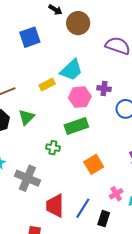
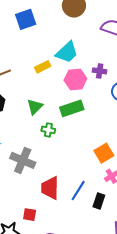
green triangle: (26, 117) -> (35, 107), moved
orange square: (94, 164) -> (104, 153), moved

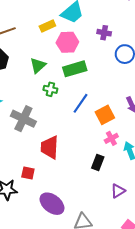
pink hexagon: (75, 79) -> (67, 42), moved
blue line: (78, 191) -> (81, 103), moved

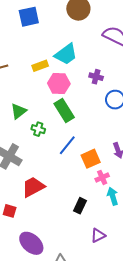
green triangle: (38, 65) -> (19, 111), moved
green rectangle: (75, 69) -> (64, 111), turned 70
pink cross: (111, 138) -> (102, 177), moved
red trapezoid: (50, 147) -> (33, 187), turned 55

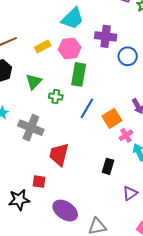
yellow rectangle: (40, 66) -> (43, 47), moved
purple cross: (96, 77) -> (106, 36), size x1.5
green rectangle: (64, 111) -> (79, 74), turned 50
red trapezoid: (33, 187) -> (59, 155), turned -40

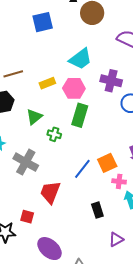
blue line: (87, 108) -> (82, 169), moved
pink cross: (126, 135) -> (119, 181), turned 32
black rectangle: (108, 166) -> (97, 210), turned -42

